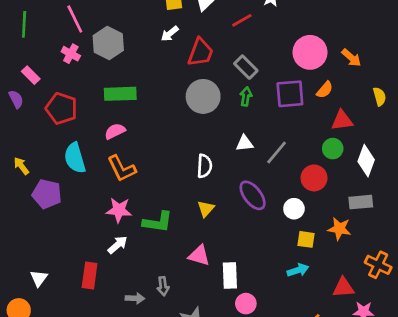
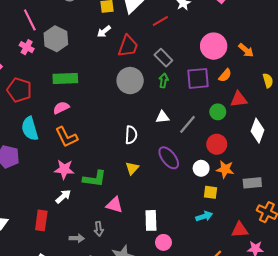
green circle: (333, 149) -> (218, 112), moved
gray rectangle: (361, 202) -> (252, 183), moved
orange star: (339, 229) -> (225, 169), moved
pink triangle: (199, 255) -> (114, 205), moved

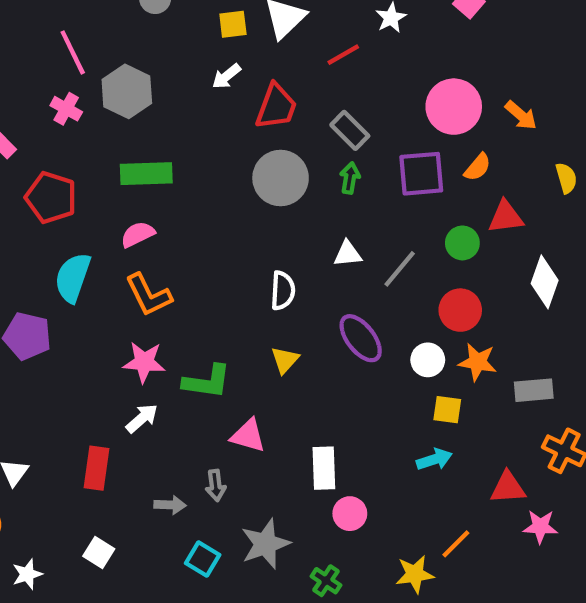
cyan semicircle: (30, 129) -> (73, 278), turned 35

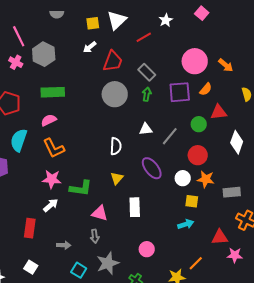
white rectangle: (324, 468) -> (135, 207), moved
gray arrow: (216, 485) -> (95, 236), moved

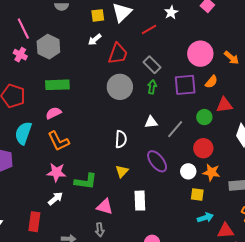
cyan arrow: (186, 224) -> (205, 218), moved

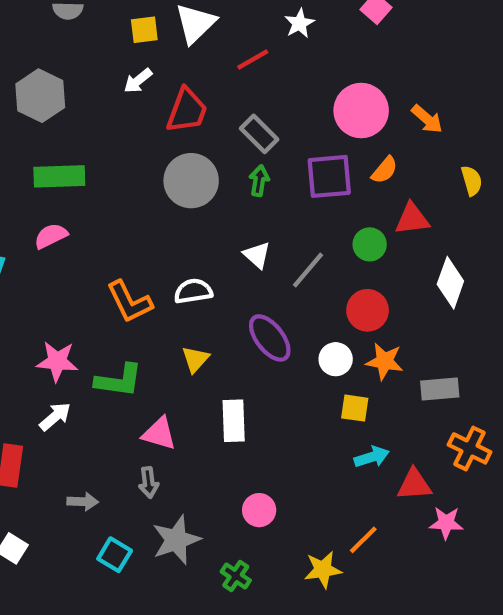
white triangle: (151, 122) -> (257, 255), turned 48
white semicircle: (121, 139) -> (193, 291), turned -102
orange L-shape: (58, 141) -> (129, 302), moved

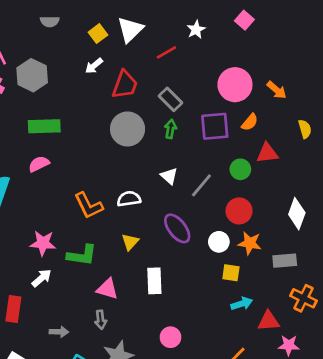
yellow square: (144, 30) -> (98, 34), turned -30
white diamond: (450, 283) -> (297, 214), moved

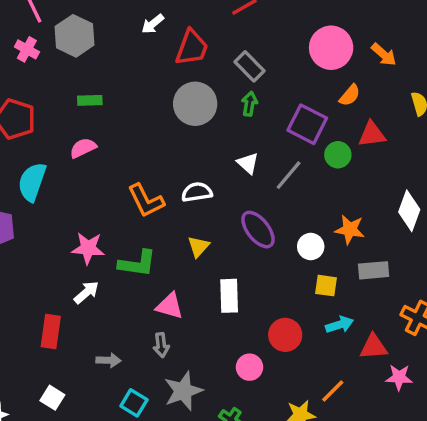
green rectangle: (44, 126) -> (90, 100), size x0.6
purple square: (215, 126) -> (307, 124), moved, turned 32
red circle: (239, 211) -> (285, 335), moved
orange star: (250, 243) -> (350, 230), moved
gray rectangle: (285, 261) -> (374, 270), moved

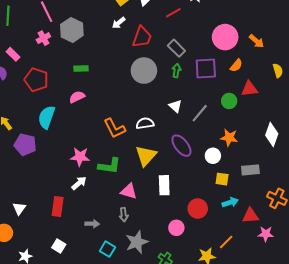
pink cross: (27, 49) -> (43, 38), turned 32
purple square: (307, 124) -> (206, 69), moved, turned -30
orange star: (350, 230) -> (229, 137), moved
yellow triangle: (199, 247) -> (146, 156), size x1.6

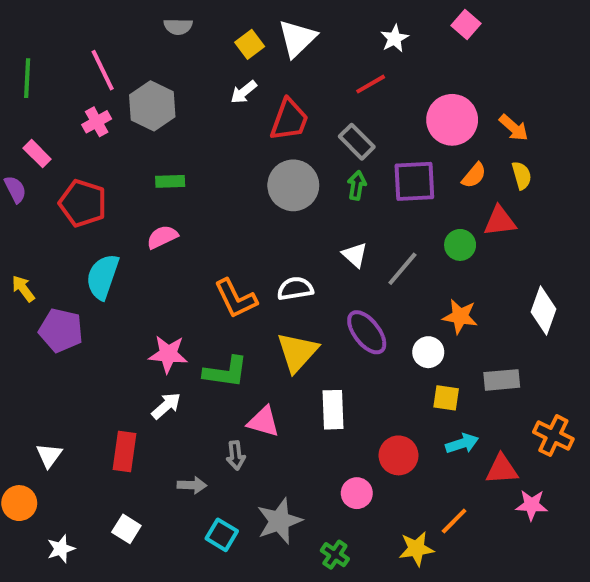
red line: (173, 13) -> (371, 84), moved
yellow semicircle: (278, 71) -> (522, 175), moved
gray arrow: (124, 215) -> (236, 455), moved

